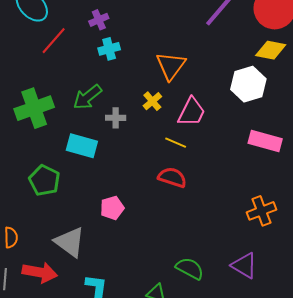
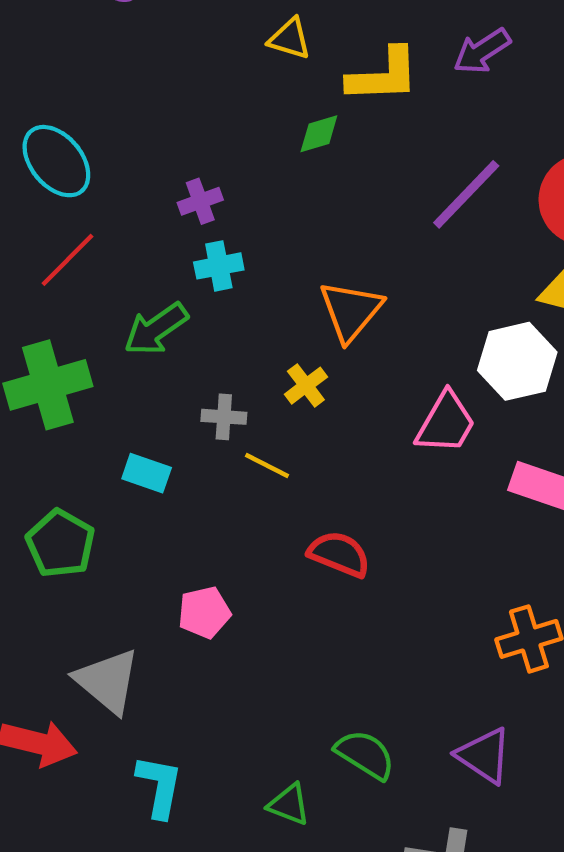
red line: (54, 41) -> (67, 260), moved
green arrow: (87, 97) -> (156, 329), moved
pink trapezoid: (192, 112) -> (446, 423), moved
yellow line: (176, 143) -> (267, 466), moved
cyan rectangle: (82, 146) -> (147, 473), size x0.7

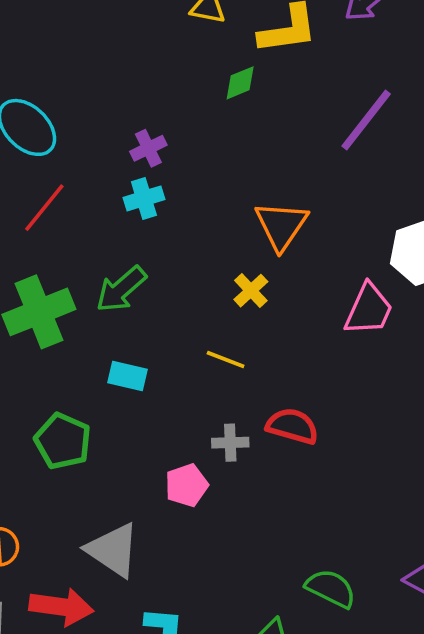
cyan cross: (219, 266) -> (144, 198), moved
green arrow: (156, 329) -> (121, 289), moved
gray cross: (224, 417) -> (230, 443), moved

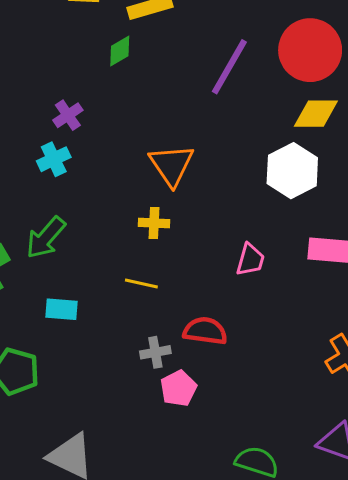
purple cross: (148, 148) -> (68, 115), moved
yellow cross: (251, 291) -> (154, 223), turned -36
pink trapezoid: (369, 309) -> (250, 260), moved, size x0.7
pink pentagon: (187, 485) -> (178, 388), moved

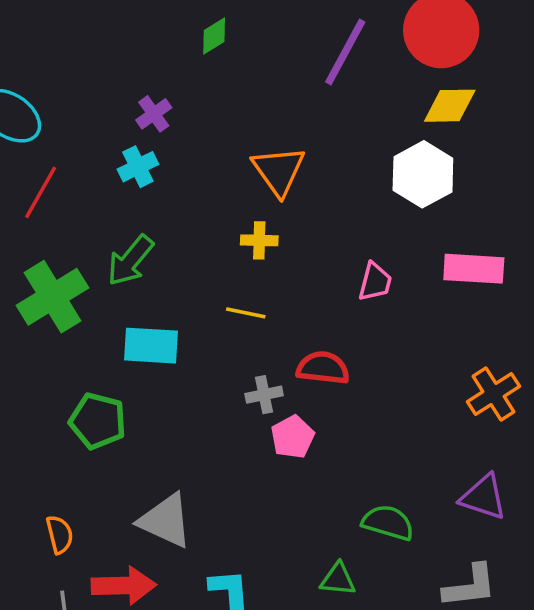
cyan rectangle: (61, 309) -> (151, 346), size x1.4

